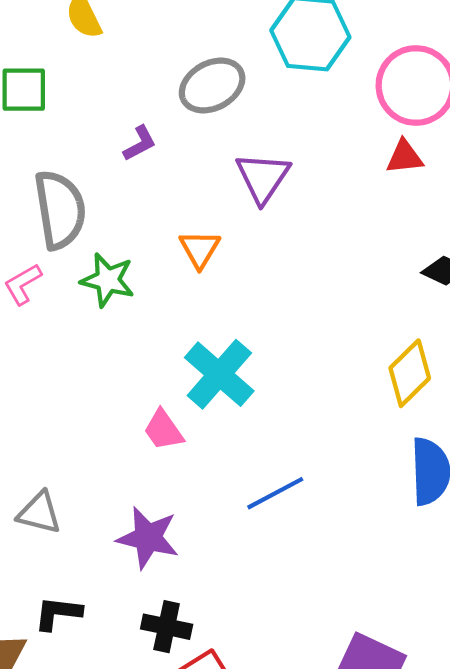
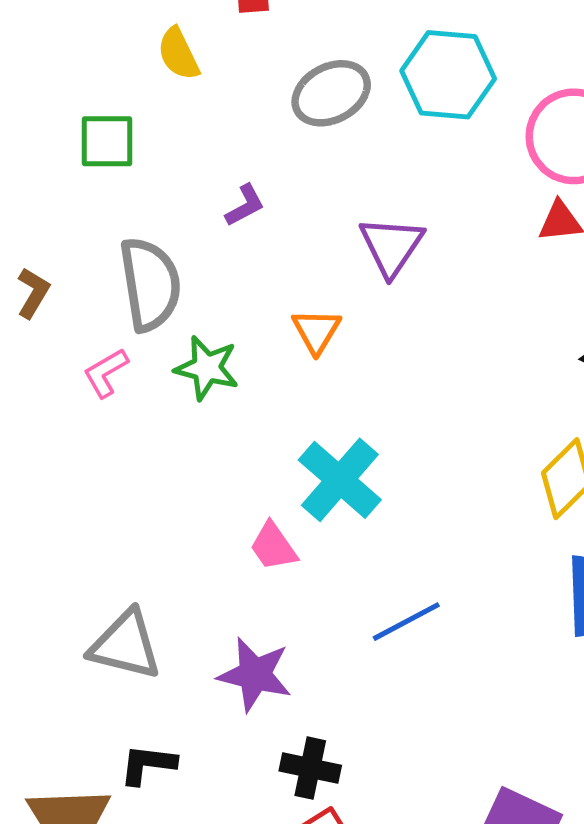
gray ellipse: (212, 85) -> (331, 93), moved
gray triangle: (39, 513) -> (126, 645), size x1.4
black cross: (167, 627) -> (310, 768), moved

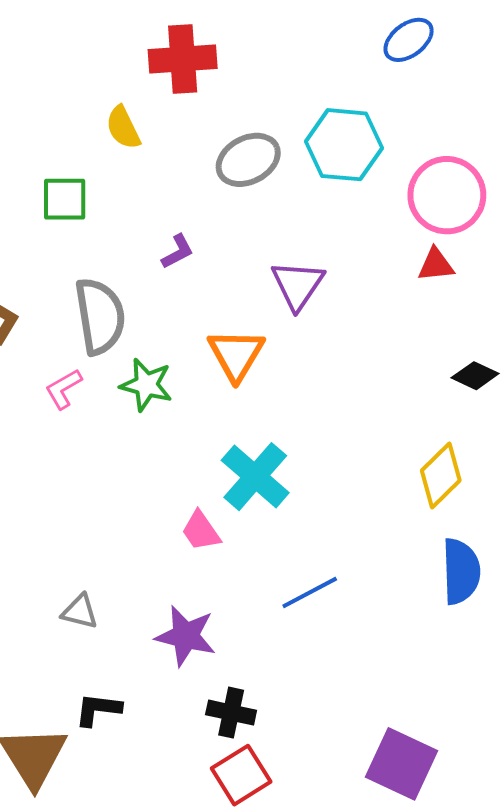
orange triangle: (316, 331) -> (236, 355), size x1.4
gray triangle: (126, 645) -> (80, 612), size x0.6

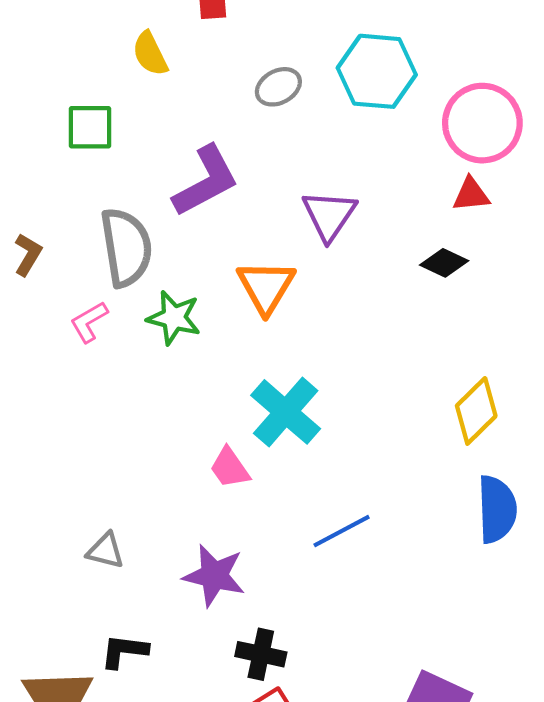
gray ellipse: (248, 160) -> (278, 87), size x0.7
purple L-shape: (178, 252) -> (206, 181), size x2.0
black diamond: (475, 376) -> (444, 263), moved

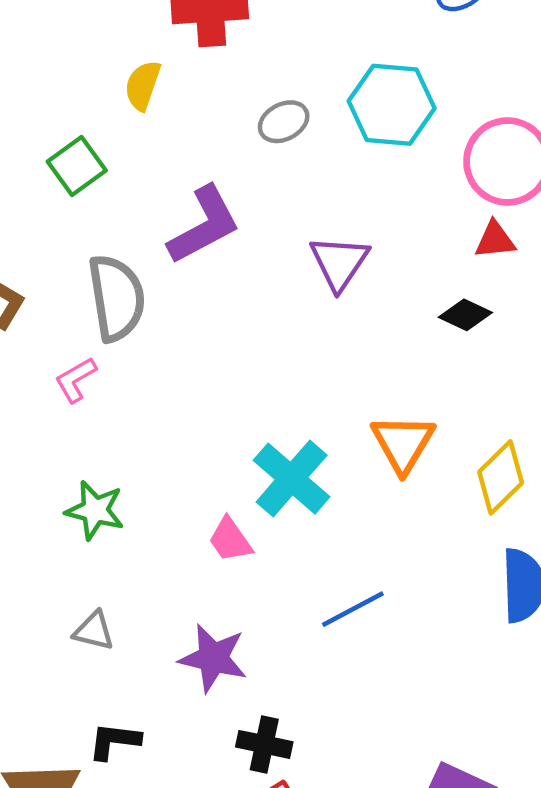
yellow semicircle: (150, 54) -> (143, 85), turned 45
green square: (90, 127) -> (77, 166), turned -36
orange triangle: (266, 287) -> (403, 443), moved
green star: (174, 318) -> (95, 510), moved

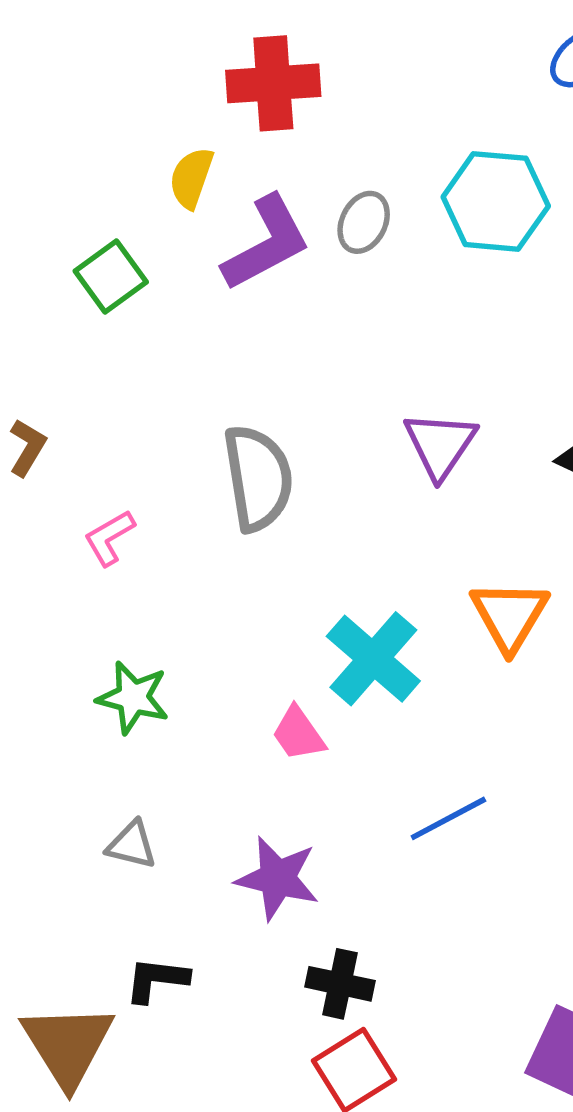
gray ellipse: (284, 122) -> (364, 222), turned -36
purple L-shape: (204, 225) -> (266, 243), moved
purple triangle: (339, 263) -> (440, 445), moved
gray semicircle: (117, 298) -> (258, 478), moved

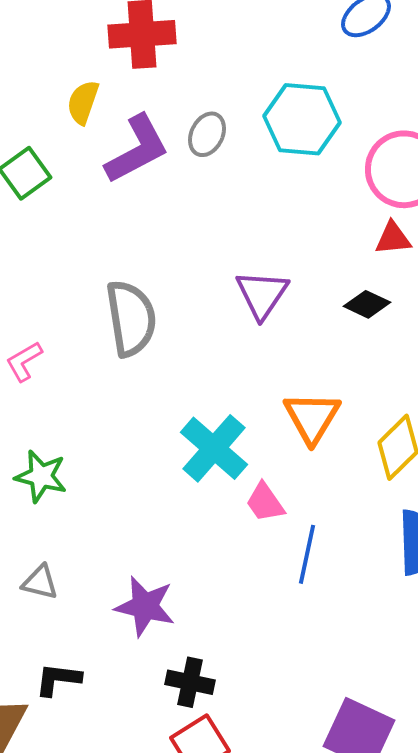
pink trapezoid: (298, 734) -> (265, 502), moved
blue line: (448, 818) -> (307, 554), moved, turned -50

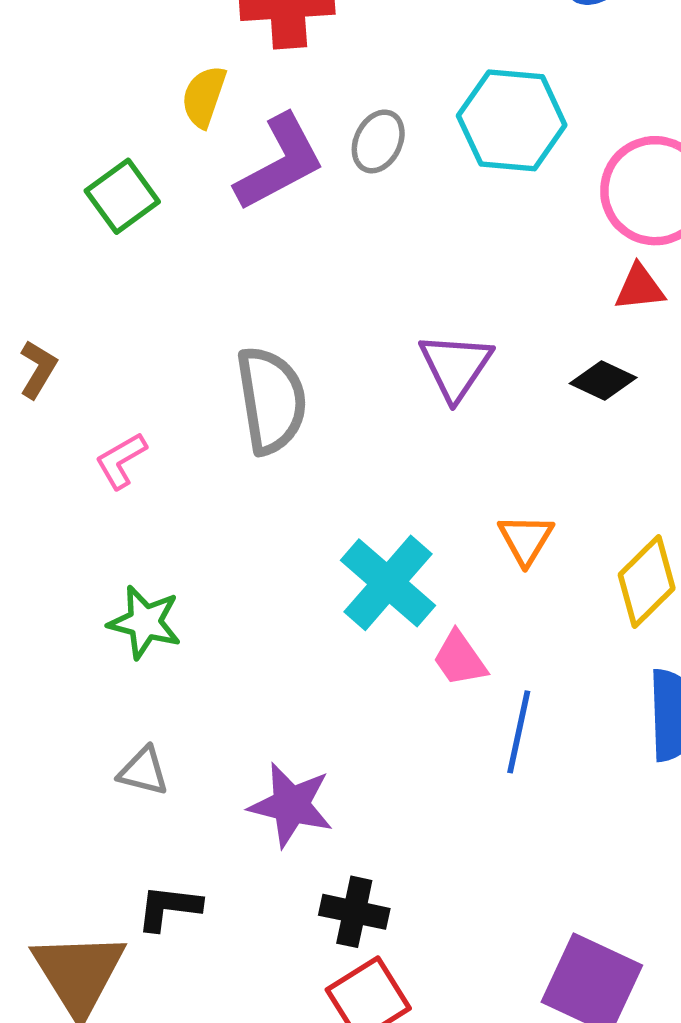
orange triangle: (312, 417) -> (526, 539), size x0.7

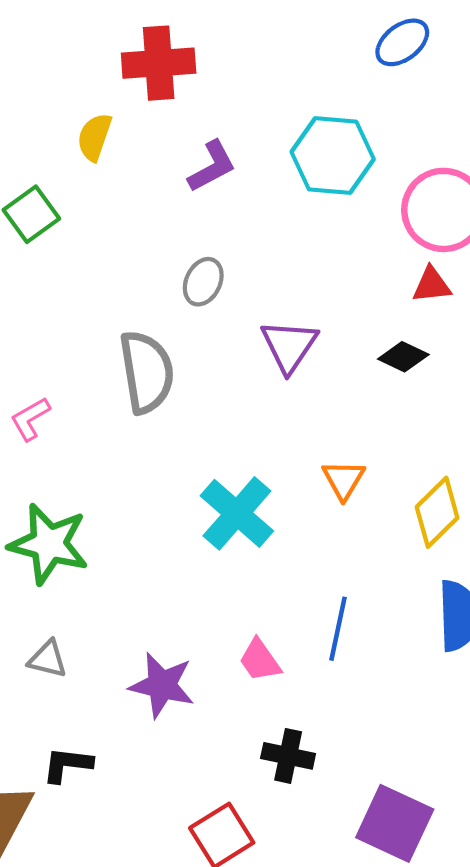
gray ellipse: (378, 141) -> (203, 282), moved
purple L-shape: (280, 163) -> (212, 166), moved, size x0.7
green star: (145, 622) -> (49, 544), size x1.4
pink trapezoid: (460, 659) -> (260, 660), moved
black cross: (354, 912) -> (288, 756), moved

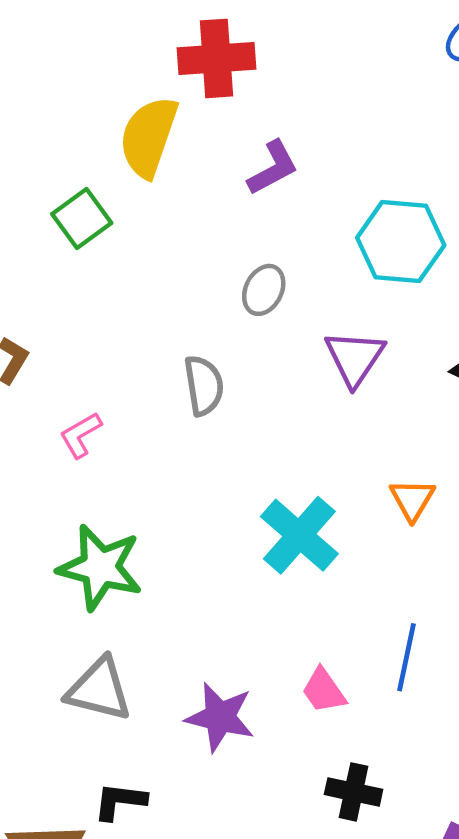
yellow semicircle: (94, 137) -> (149, 137), size x1.6
cyan hexagon: (333, 156) -> (401, 242), moved
gray semicircle: (147, 372) -> (204, 385), size x0.7
gray triangle: (48, 659) -> (99, 689), size x1.6

